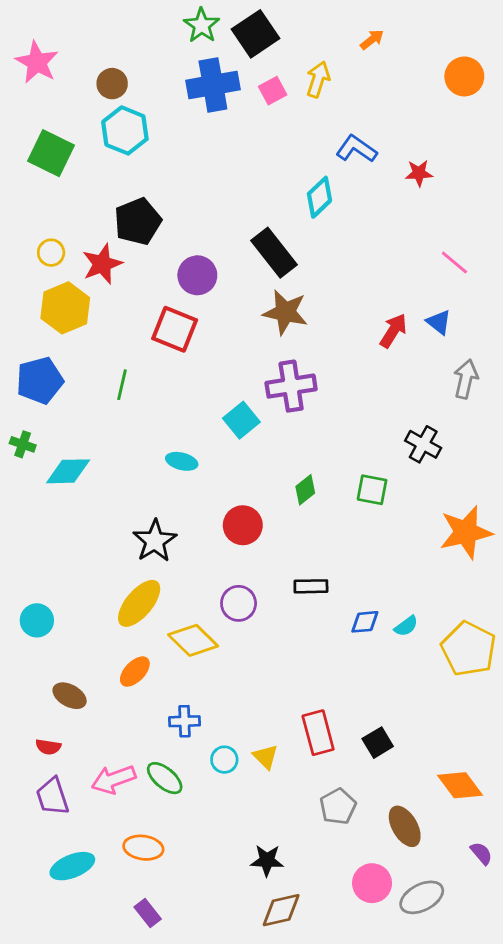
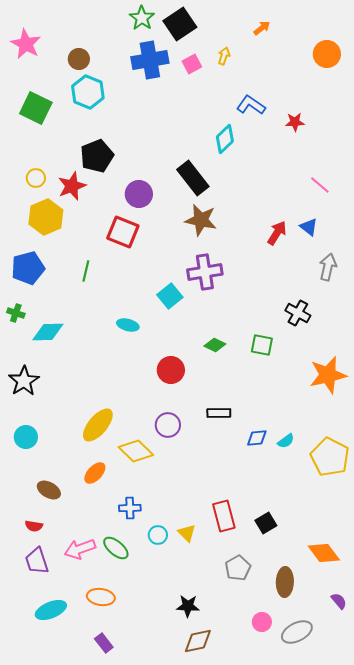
yellow arrow: (318, 79) -> (224, 56), size x0.7
green diamond: (305, 490) -> (215, 345), turned 65
black star: (155, 541) -> (24, 381), moved
brown ellipse: (405, 826) -> (285, 582), turned 32
pink circle: (372, 883) -> (262, 622), size x0.7

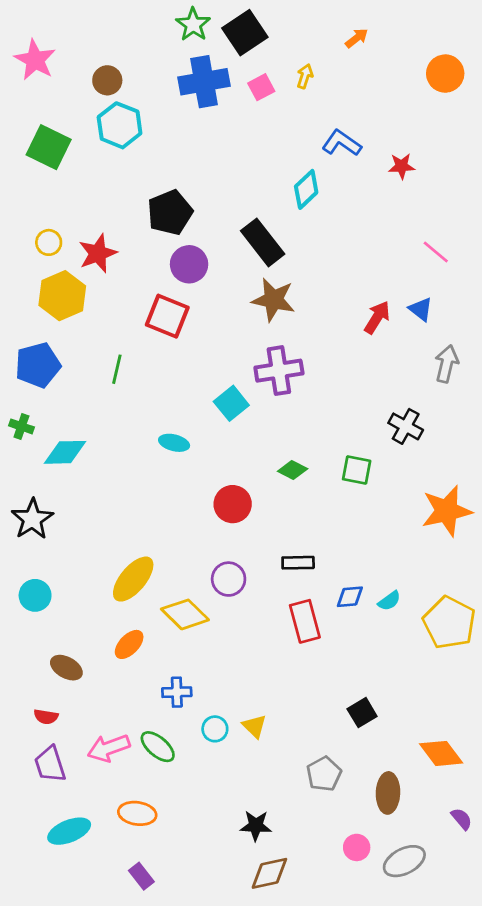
black pentagon: (97, 156) -> (170, 213), moved
red rectangle: (224, 516) -> (305, 621), moved

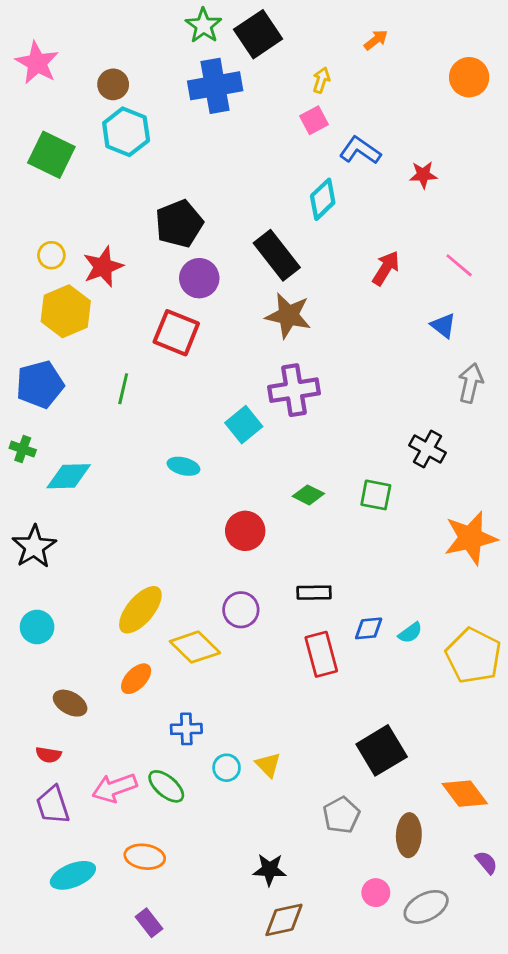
pink square: (261, 87) -> (314, 120), moved
red arrow: (377, 317) -> (386, 268), moved
black square: (362, 713) -> (382, 750), size x1.6

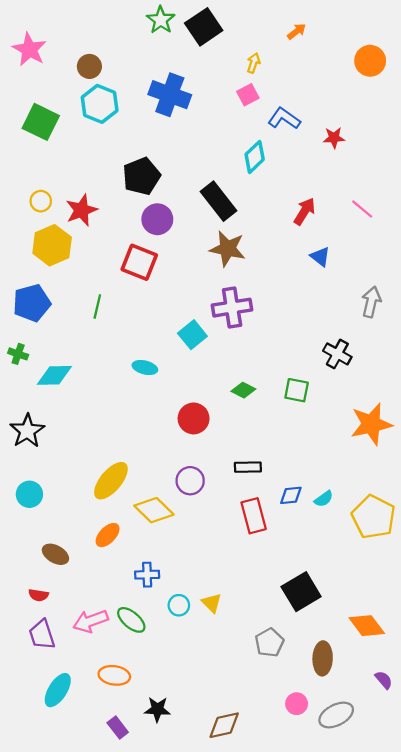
blue cross: (215, 86) -> (170, 95), moved, turned 30
blue triangle: (443, 326) -> (320, 257), moved
black star: (270, 870) -> (157, 709), moved
cyan ellipse: (73, 875) -> (58, 690), turned -36

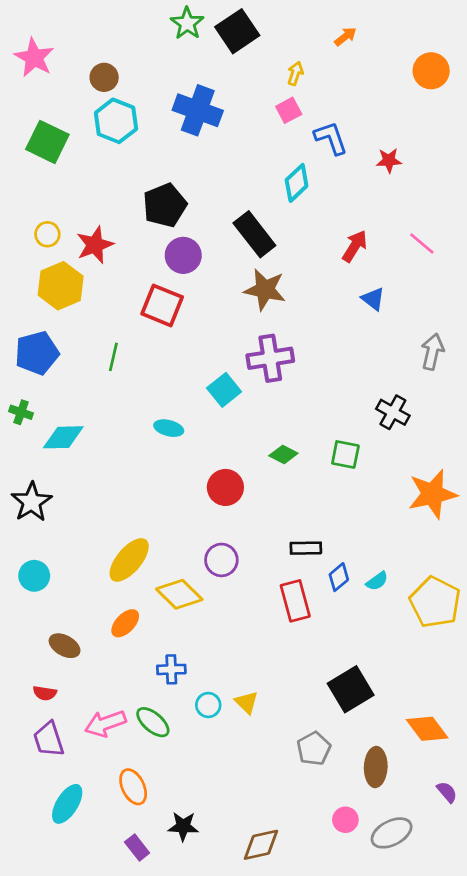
blue L-shape: (284, 118) -> (331, 138), turned 36
black rectangle: (248, 467) -> (306, 548), moved
blue diamond: (291, 495) -> (339, 577), turned -35
orange ellipse: (114, 675) -> (133, 787), turned 56

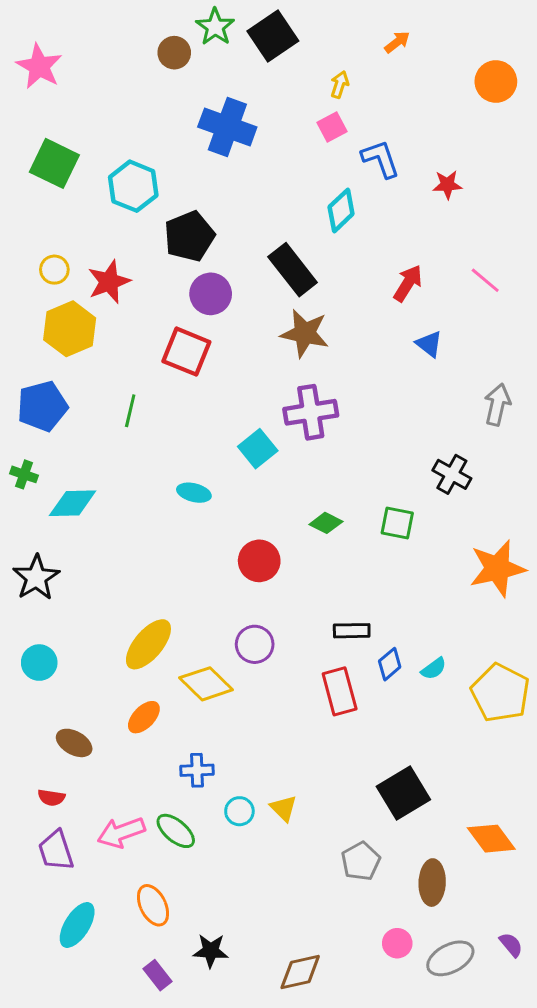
brown circle: (104, 77) -> (174, 53), moved
cyan hexagon: (116, 121) -> (133, 186), moved
purple semicircle: (447, 792) -> (511, 945), moved

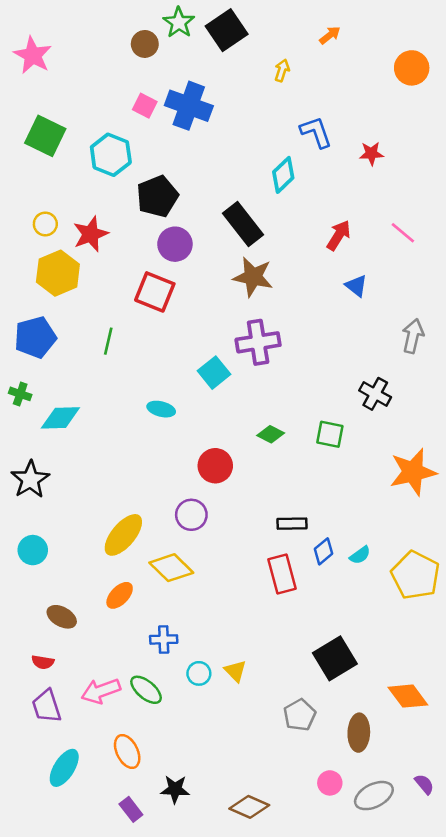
pink square: (332, 127) -> (145, 106), moved, turned -35
purple circle: (255, 644) -> (191, 515), moved
brown diamond: (300, 972) -> (249, 807), turned 36

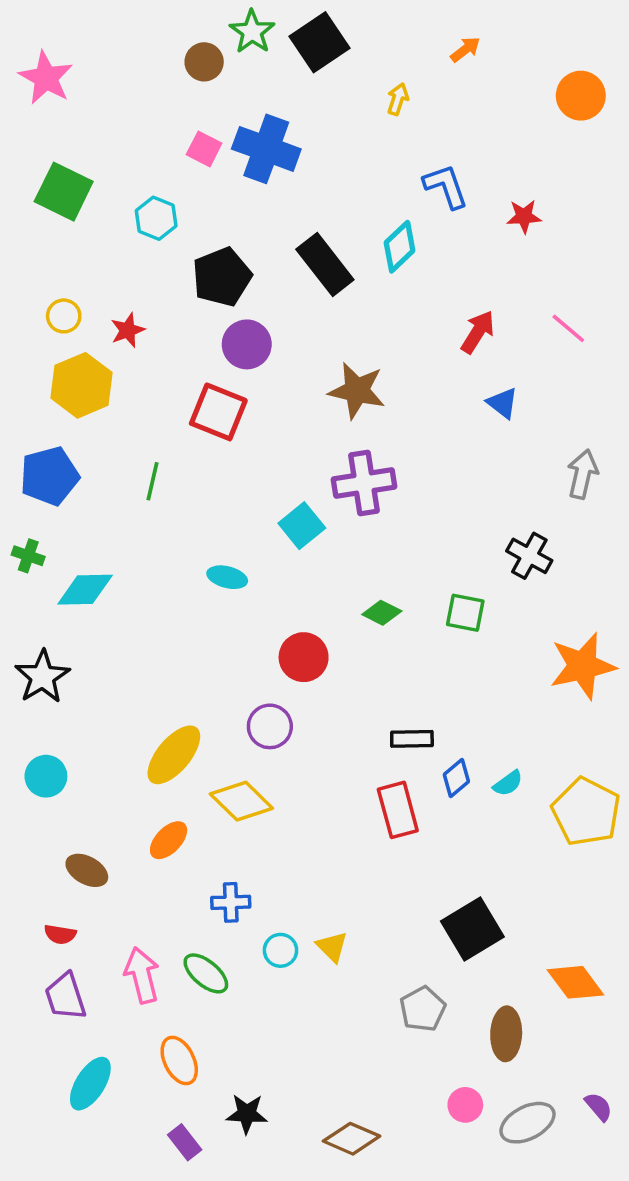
cyan hexagon: (111, 155) -> (156, 218), size x0.7
black rectangle: (243, 224) -> (325, 264), moved
red star: (91, 234) -> (128, 330), size x0.7
pink arrow: (101, 691) -> (142, 975), turned 96

